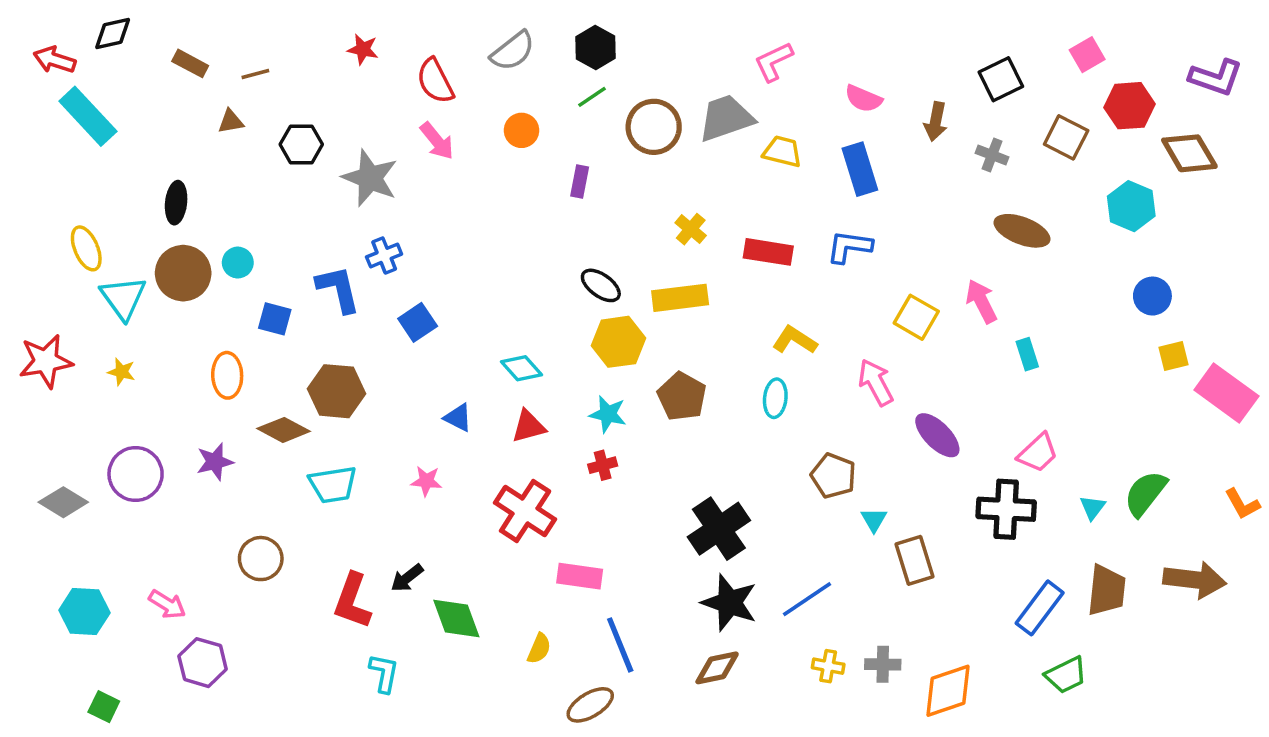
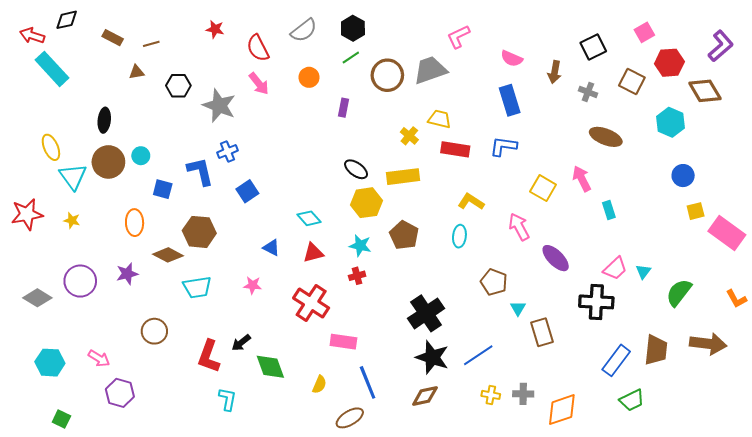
purple L-shape: (1216, 77) -> (721, 46), turned -60
yellow trapezoid: (782, 152) -> (440, 119), moved
cyan triangle: (1092, 507) -> (643, 272), moved

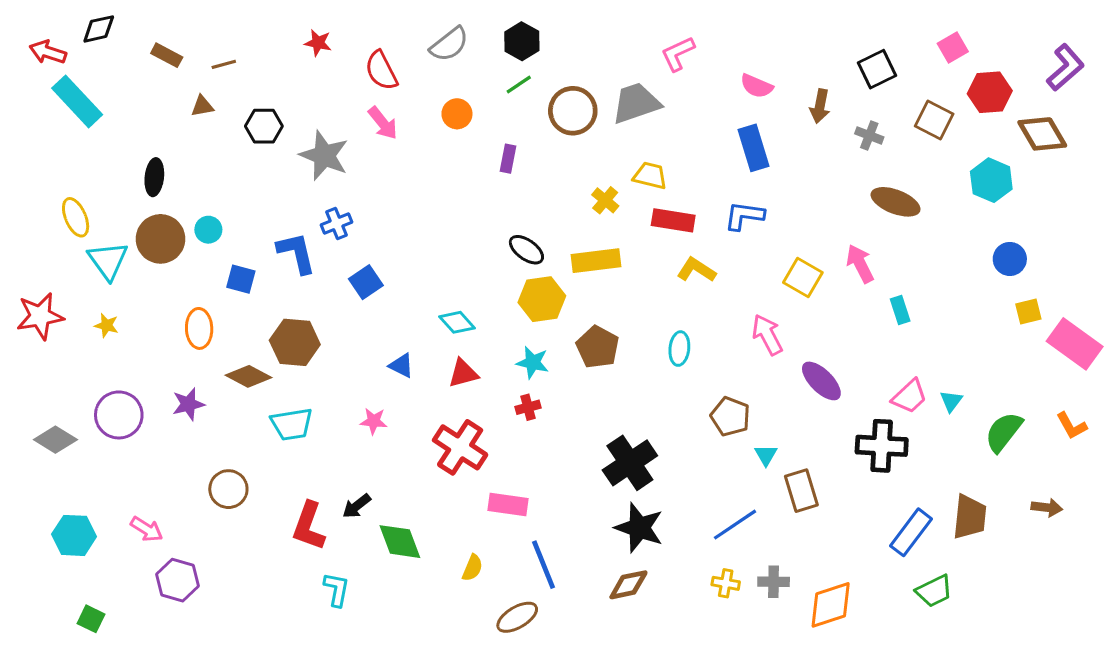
yellow L-shape: (471, 202) -> (696, 270), moved
orange L-shape: (736, 299) -> (1072, 426), moved
brown arrow: (708, 344) -> (1047, 508), size x0.6
blue line: (478, 355) -> (735, 525), moved

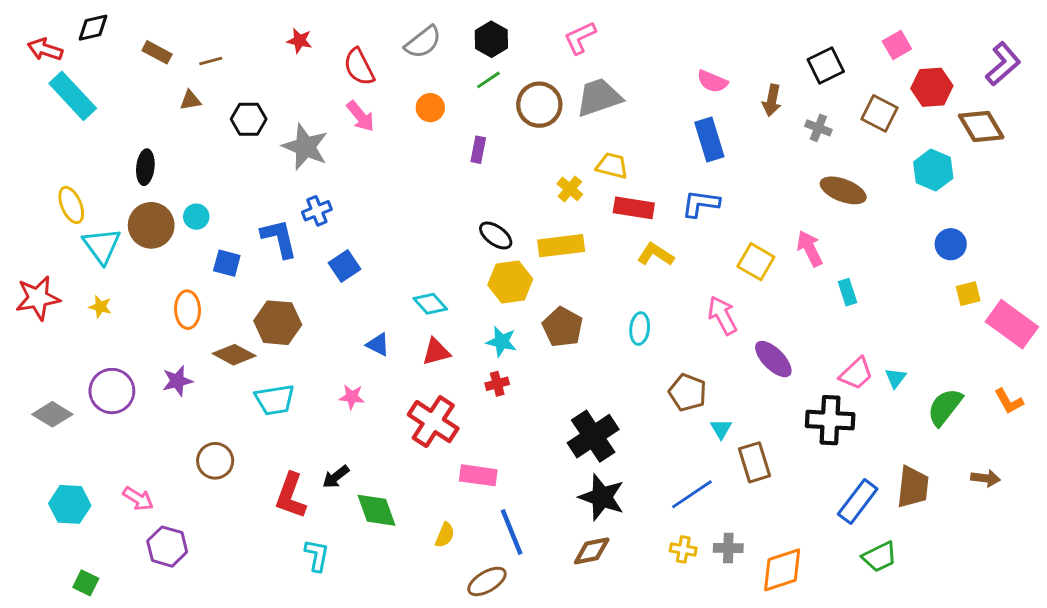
pink L-shape: (678, 54) -> (580, 38), moved

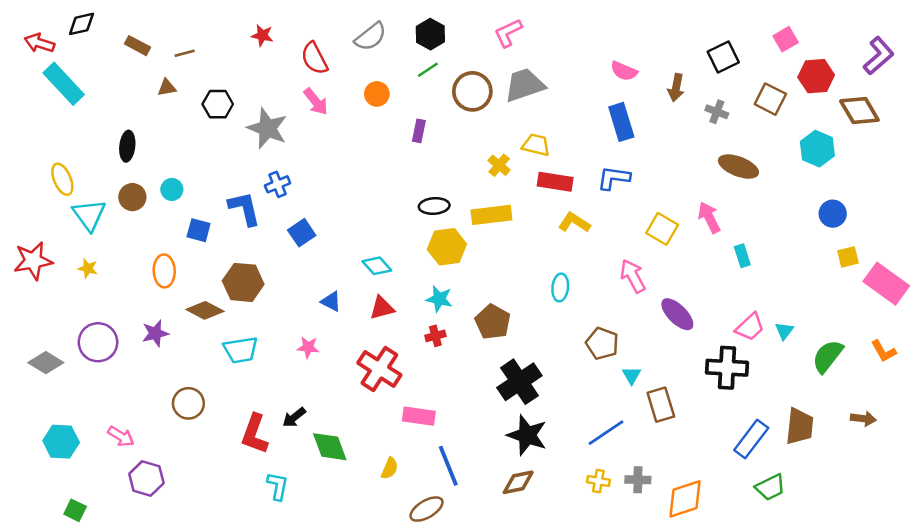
brown circle: (151, 225) -> (132, 197), size x0.7
black ellipse: (496, 235) -> (434, 206), turned -40
brown pentagon: (563, 327) -> (493, 322), moved

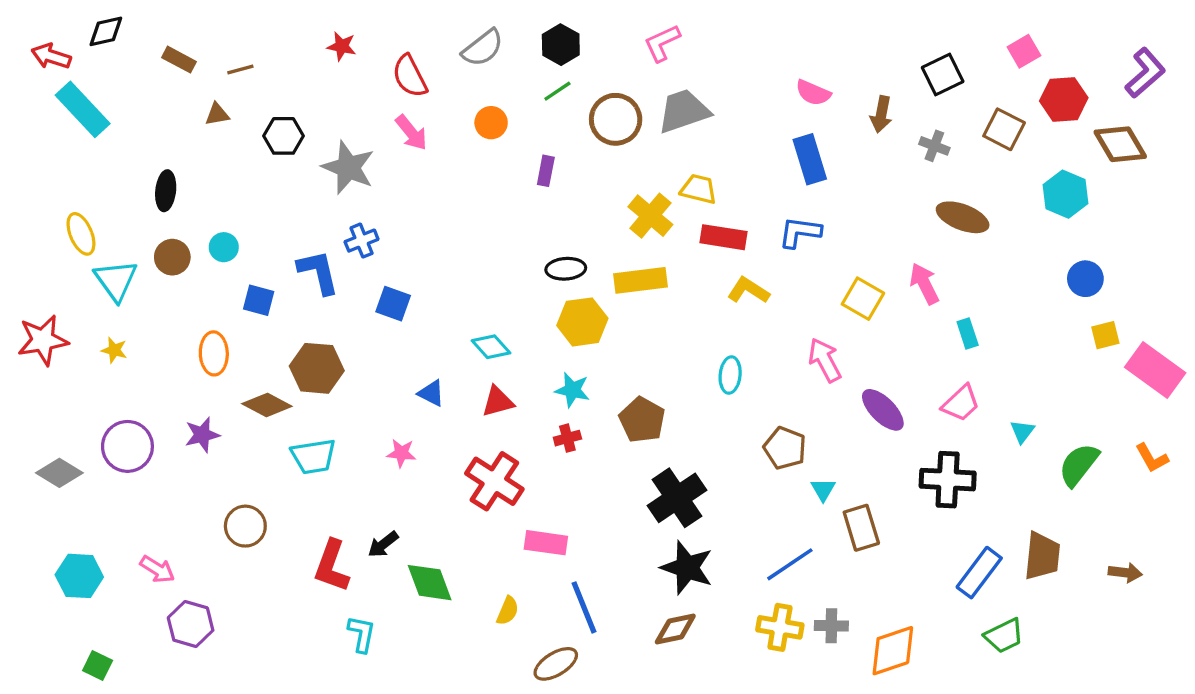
yellow cross: (499, 165) -> (650, 216), size x1.5
blue square: (302, 233) -> (393, 304), turned -36
pink trapezoid: (750, 327) -> (961, 403), moved
brown arrow: (863, 419) -> (1125, 573), moved
yellow cross: (598, 481) -> (780, 627), size x1.5

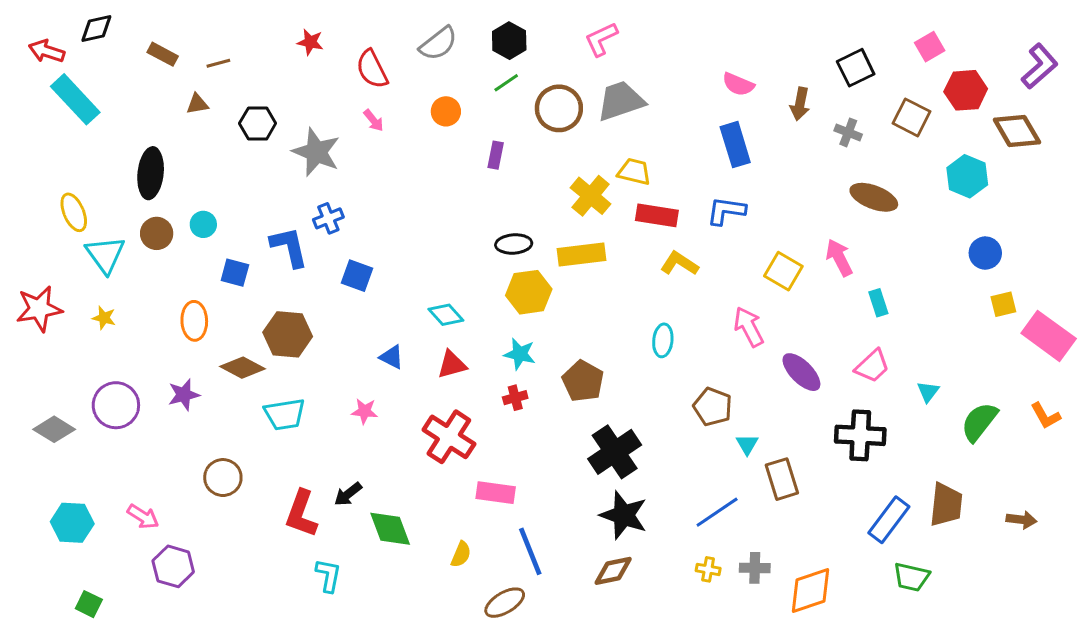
pink arrow: (411, 133) -> (374, 120), size x0.7
black ellipse: (166, 191) -> (151, 173), size x1.4
yellow cross: (780, 627) -> (708, 569), size x0.6
green trapezoid: (1004, 636) -> (911, 577), turned 39

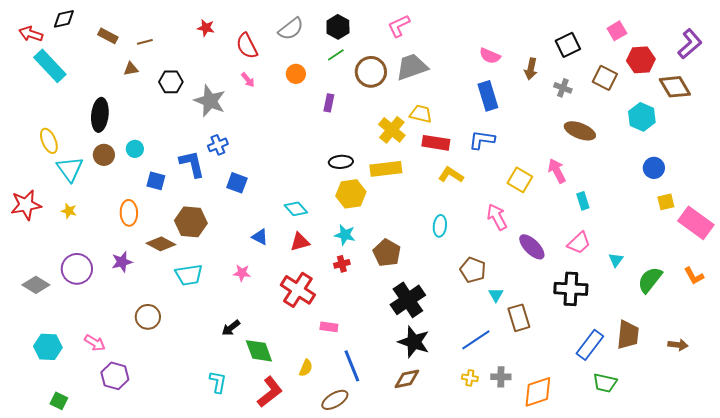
pink rectangle: (496, 493) -> (329, 327), size x0.7
red L-shape: (301, 514) -> (270, 392), moved, turned -148

